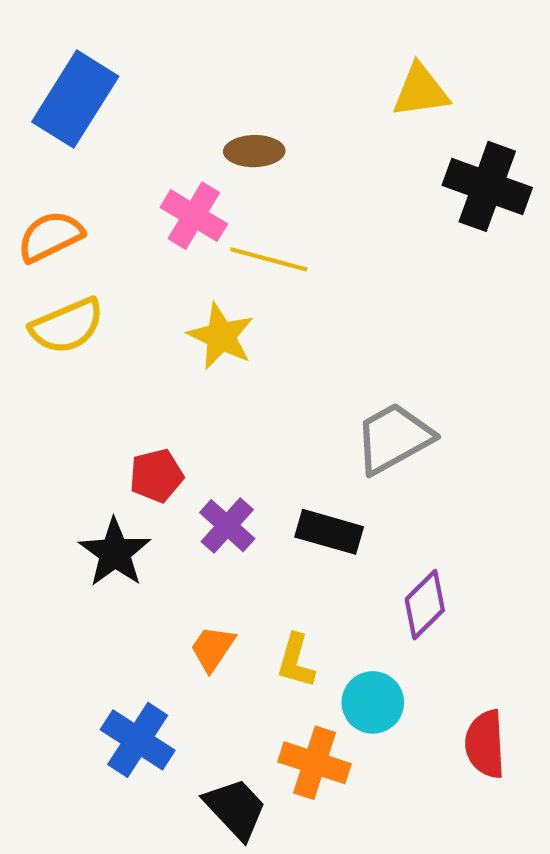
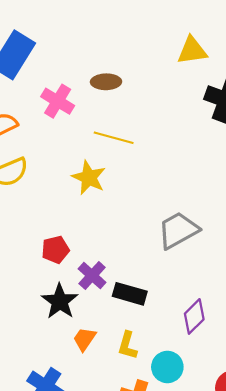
pink cross: (194, 216) -> (58, 101), moved
black rectangle: (329, 532) -> (130, 294), moved
black star: (115, 553) -> (60, 301), moved

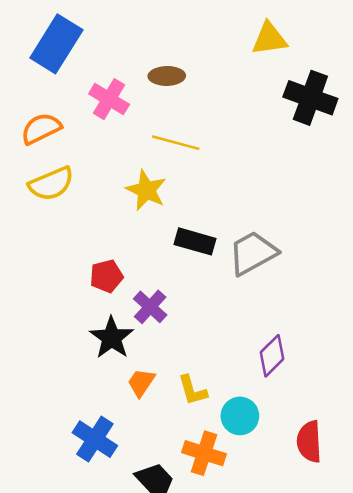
black rectangle: (130, 294) -> (195, 241), moved
yellow L-shape: (128, 345) -> (192, 390), turned -32

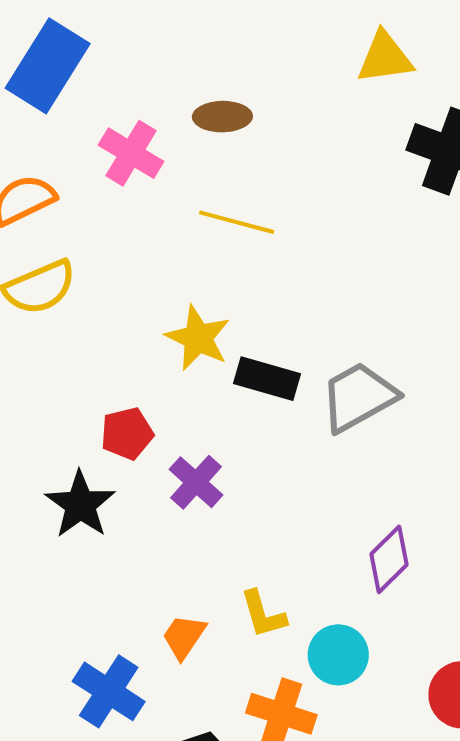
yellow star: (146, 190) -> (198, 338), moved
black star: (112, 338) -> (80, 505), moved
orange trapezoid: (141, 383) -> (184, 637), moved

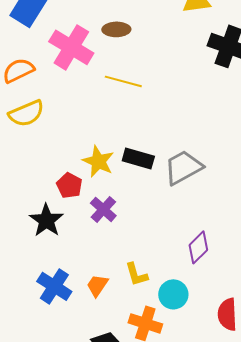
pink cross: (131, 153) -> (71, 47), size x1.4
yellow star: (198, 338) -> (98, 161), moved
red pentagon: (127, 433) -> (69, 185), turned -30
blue cross: (109, 691) -> (54, 286), moved

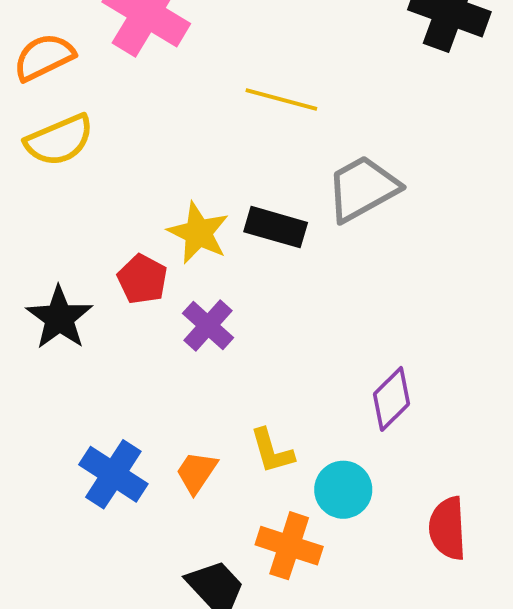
yellow line: (123, 81) -> (281, 100), moved
gray trapezoid: (183, 167) -> (363, 188), moved
black star: (46, 220) -> (59, 318), moved

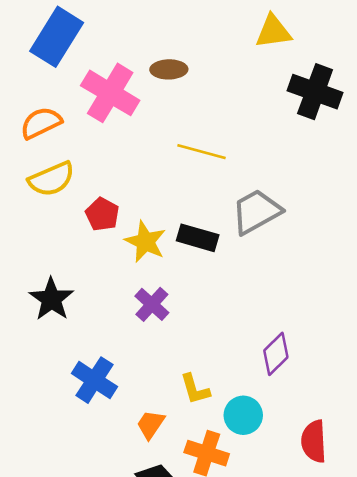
red pentagon: (142, 279) -> (102, 214), moved
orange trapezoid: (196, 472) -> (151, 424), moved
blue cross: (113, 474) -> (94, 380), moved

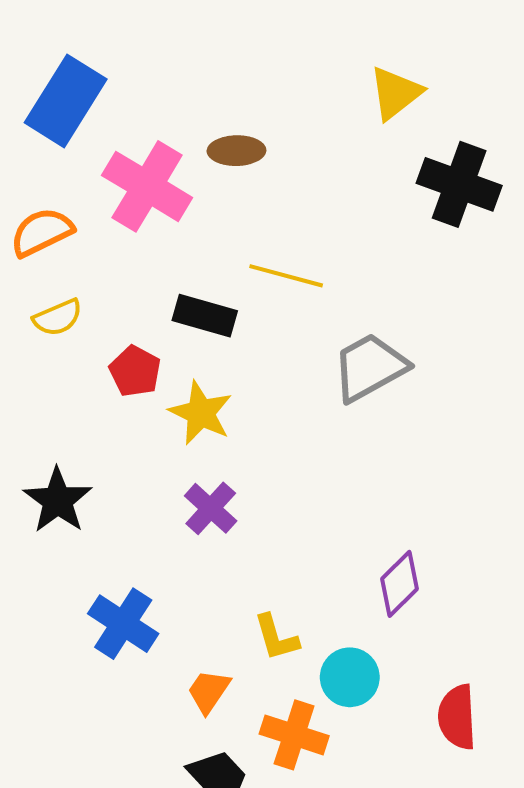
yellow triangle: (273, 32) -> (395, 93), turned -30
yellow semicircle: (51, 179) -> (58, 318), size x0.7
black rectangle: (198, 238) -> (205, 316), moved

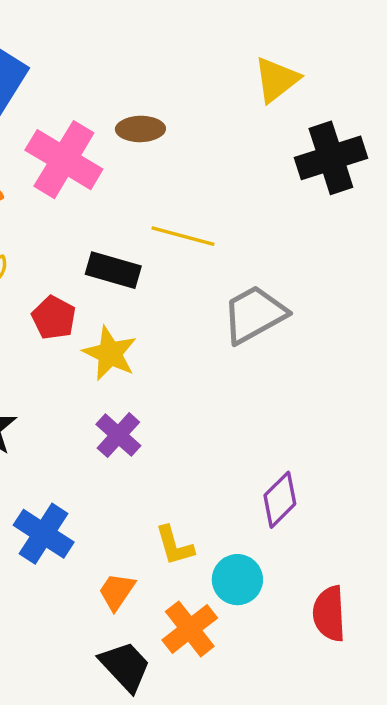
black cross: (459, 184) -> (331, 158), turned -38
orange cross: (294, 735) -> (190, 629), turned 34

